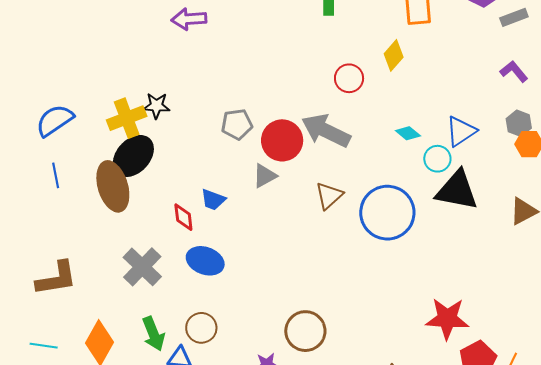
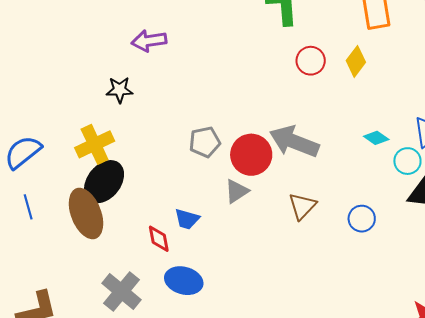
red circle: (349, 78) -> (311, 61), moved
black star: (156, 106) -> (120, 90), moved
blue circle: (387, 213) -> (362, 219), size x0.5

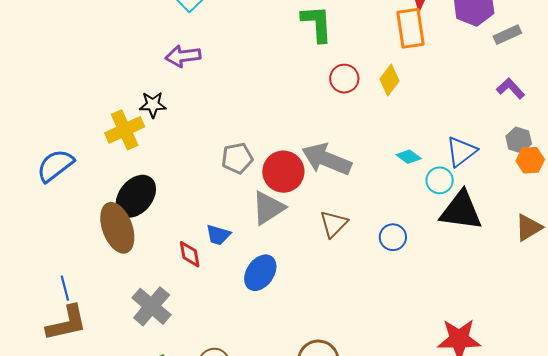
yellow cross: (95, 144) -> (125, 130), moved
gray triangle: (237, 191) -> (268, 208), size x1.4
blue line: (28, 207) -> (65, 288), moved
blue ellipse: (184, 281) -> (260, 273), moved, turned -72

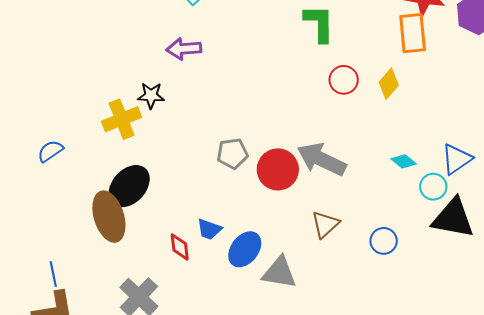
blue semicircle: (55, 165) -> (50, 151), size x0.7
gray triangle: (268, 208) -> (279, 272), moved, turned 39
blue ellipse: (260, 273) -> (245, 249), moved

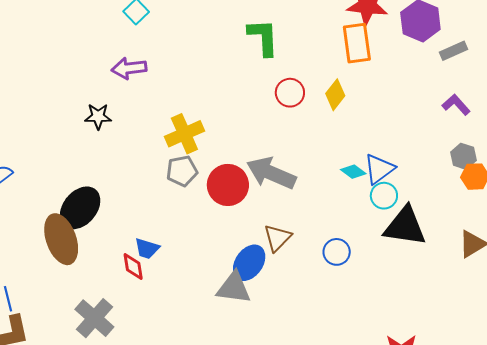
yellow cross: (122, 119) -> (184, 134), moved
blue triangle: (457, 159) -> (379, 169), moved
blue trapezoid: (209, 229) -> (147, 248), moved
blue ellipse: (245, 249) -> (249, 263), moved

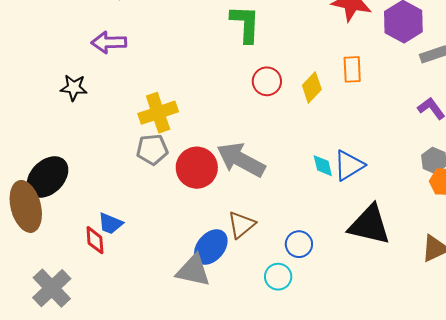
orange rectangle: (357, 43) -> (352, 69), moved, size x0.7
cyan diamond: (353, 172) -> (323, 166), turned 35
cyan circle: (384, 196) -> (278, 277), moved

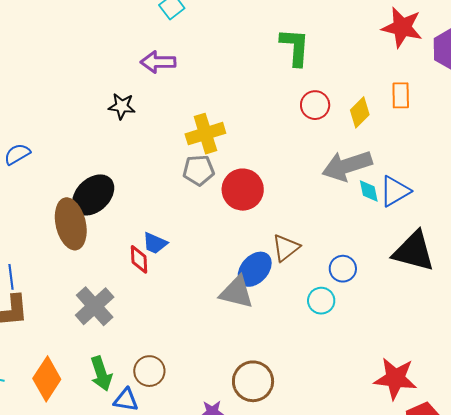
gray arrow: (241, 160) -> (347, 166), moved, turned -48

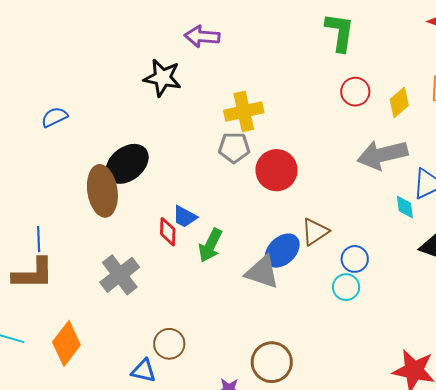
black star: (122, 106) -> (162, 78), size x1.4
cyan diamond: (369, 191) -> (405, 207), moved
blue circle: (343, 269) -> (355, 259), moved
green arrow: (101, 374) -> (210, 245), moved, turned 40

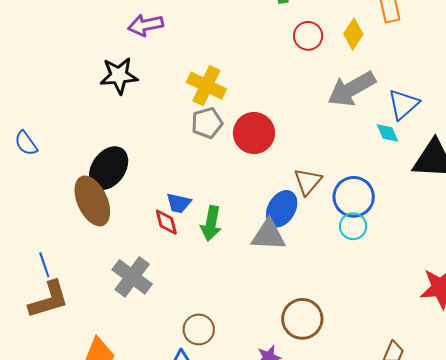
yellow cross: (244, 111) -> (206, 86), turned -36
blue semicircle: (54, 117) -> (26, 143), turned -84
blue circle: (355, 259) -> (354, 197), size x1.5

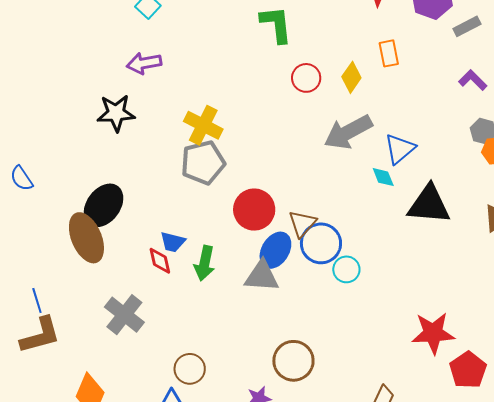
gray pentagon: (207, 123) -> (203, 163), size x1.4
red circle: (254, 133) -> (254, 210), moved
blue circle: (354, 197) -> (321, 243), moved

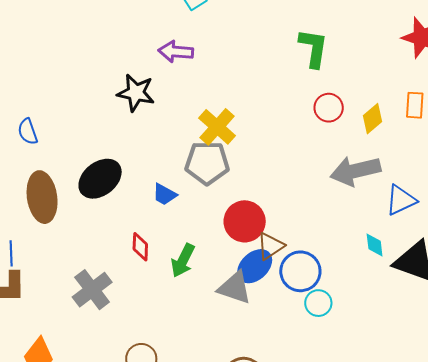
cyan diamond: (383, 177) -> (375, 245), moved
brown triangle: (302, 224) -> (271, 246), moved
brown ellipse: (86, 238) -> (42, 197), moved
blue trapezoid: (173, 242) -> (164, 194), moved

